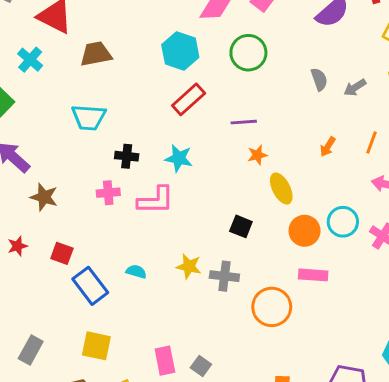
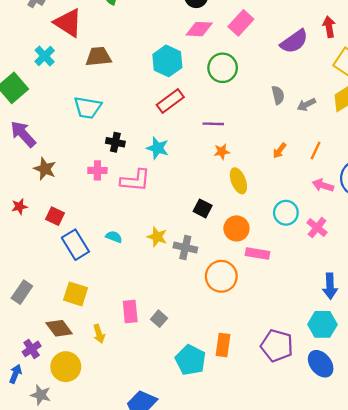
orange circle: (305, 231) -> (236, 228), moved

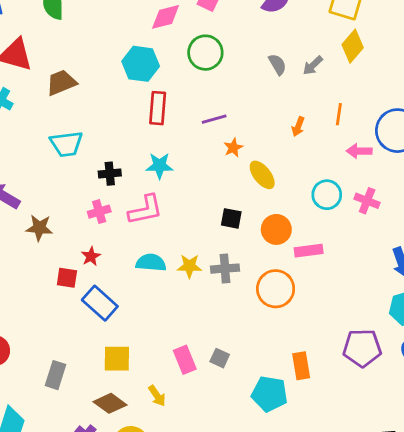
red rectangle: (170, 101) -> (158, 108), turned -32
red star: (19, 207) -> (91, 256), moved
cyan semicircle: (114, 237) -> (151, 263), moved, size x1.5

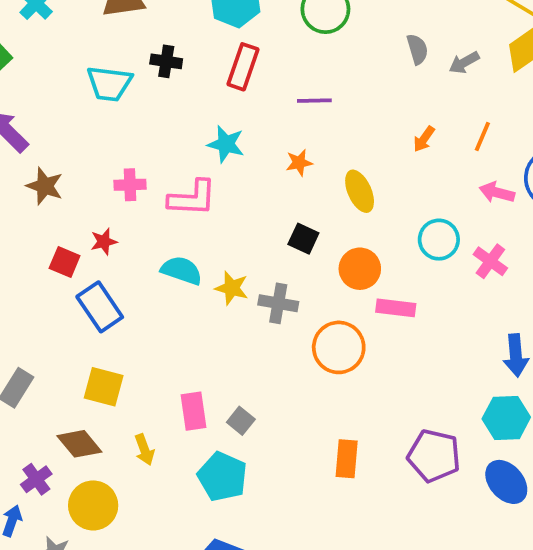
orange star: (233, 148) -> (299, 163), moved
black cross: (110, 174) -> (166, 61), moved
cyan pentagon: (269, 394) -> (222, 477), moved

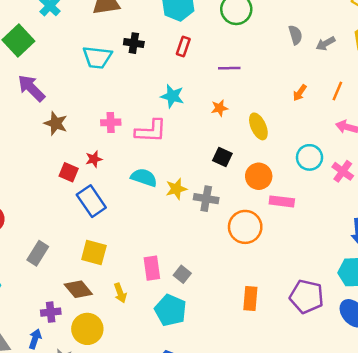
red rectangle: (243, 67) -> (183, 46), size x0.7
yellow star: (232, 288) -> (176, 189), turned -30
purple cross: (36, 479) -> (51, 312), turned 30

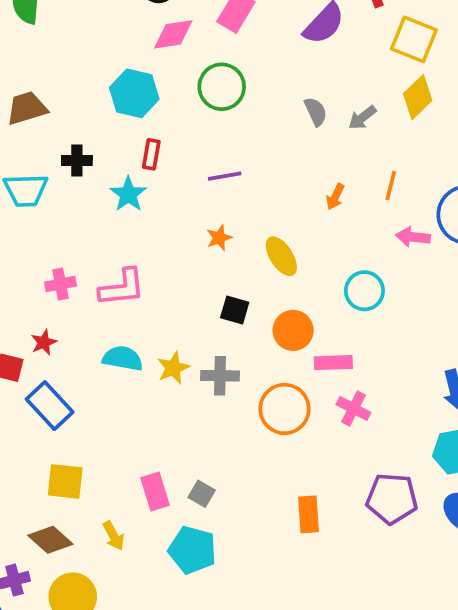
cyan star: (172, 96) -> (128, 194), moved, turned 30
pink cross: (343, 171) -> (353, 409), moved

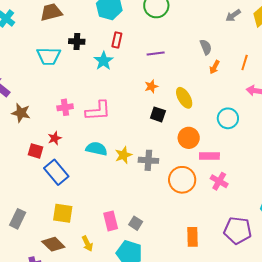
gray semicircle: (316, 112) -> (206, 47), moved
gray arrow: (362, 118) -> (233, 15), moved
black square: (235, 310) -> (158, 114), moved

